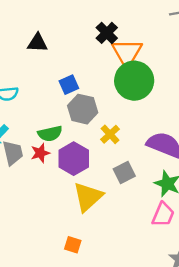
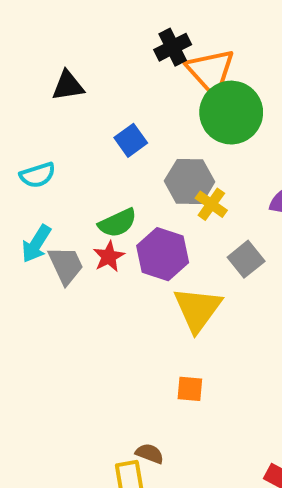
black cross: (107, 33) -> (173, 47), turned 30
gray hexagon: (83, 109) -> (190, 181), moved

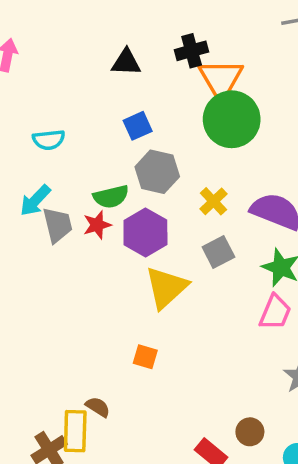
black triangle: (68, 86) -> (126, 62), moved
gray hexagon: (190, 181) -> (157, 172), moved
yellow cross: (211, 204) -> (214, 201), moved

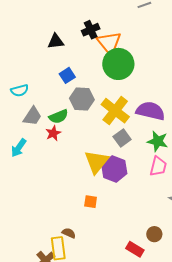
cyan arrow: (35, 200) -> (19, 148), moved
yellow cross: (214, 201) -> (115, 111), size x1.8
gray trapezoid: (57, 225) -> (32, 116), moved, turned 55
purple hexagon: (145, 232) -> (114, 169), moved

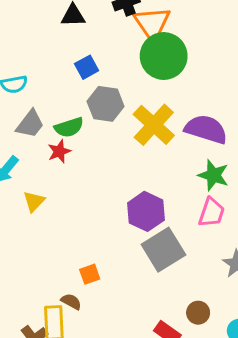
gray square: (122, 138) -> (163, 250), moved, size x1.6
yellow triangle: (96, 162) -> (34, 201), moved, size x0.6
orange square: (91, 202) -> (90, 274), moved, turned -32

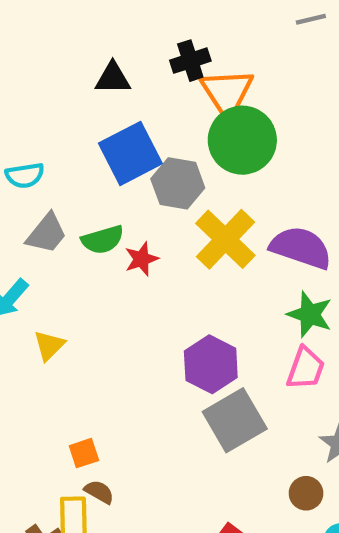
blue square: (87, 67) -> (130, 153), size x1.8
gray hexagon: (106, 104) -> (178, 183), moved
red star: (59, 151) -> (141, 259), moved
orange square: (90, 274) -> (84, 453), moved
brown circle: (198, 313) -> (306, 493), moved

